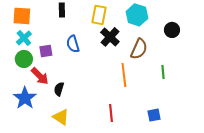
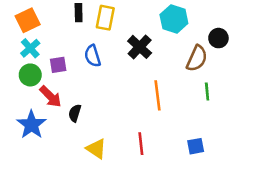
yellow rectangle: (99, 15) -> (105, 18), moved
orange square: (22, 16) -> (28, 20), turned -30
brown semicircle: (139, 49) -> (197, 58), moved
yellow triangle: (61, 117) -> (96, 149), moved

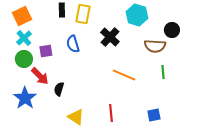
brown semicircle: (197, 58) -> (155, 46), turned 70
orange line: (157, 95) -> (124, 75), turned -60

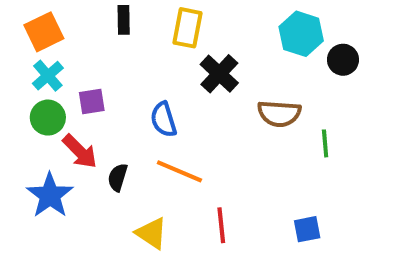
yellow rectangle: (83, 14) -> (187, 28), moved
cyan hexagon: (137, 15) -> (301, 34), moved
blue semicircle: (73, 44) -> (164, 120), moved
brown semicircle: (155, 46) -> (279, 114), moved
orange line: (124, 75) -> (179, 171), moved

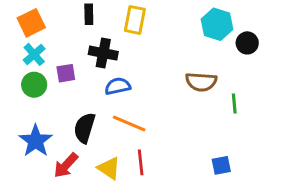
black cross: (219, 74) -> (103, 53), moved, turned -32
blue semicircle: (164, 120) -> (118, 86), turned 95
red arrow: (80, 151) -> (66, 165), moved, turned 88
black semicircle: (118, 177) -> (85, 128), size x1.5
red line: (221, 225) -> (141, 162), moved

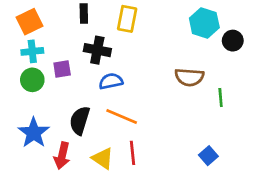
cyan cross: (34, 54) -> (32, 51), turned 35
red arrow: (66, 165) -> (62, 156), turned -30
blue square: (221, 165) -> (208, 156), turned -30

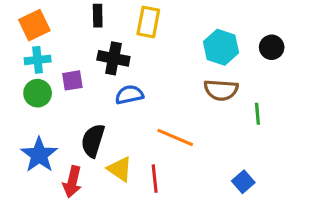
cyan hexagon: (204, 23) -> (221, 47), moved
orange line: (122, 116) -> (175, 137), moved
yellow triangle: (103, 158) -> (120, 169), moved

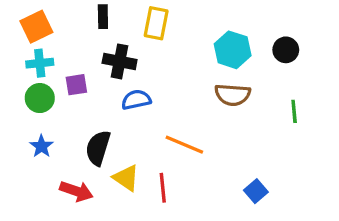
green line: (257, 114) -> (294, 111), moved
blue star: (39, 155) -> (41, 146), moved, size x0.6
red arrow: (72, 182) -> (76, 191), turned -84

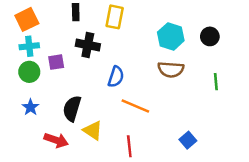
blue semicircle: (136, 100) -> (116, 77), moved, turned 120
red line: (163, 188) -> (129, 146), moved

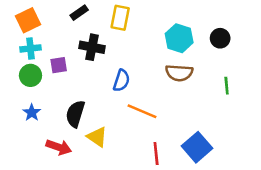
black rectangle: (76, 12) -> (79, 13), turned 56
blue square: (188, 140) -> (197, 147), size x1.6
red line: (129, 146) -> (156, 154), moved

